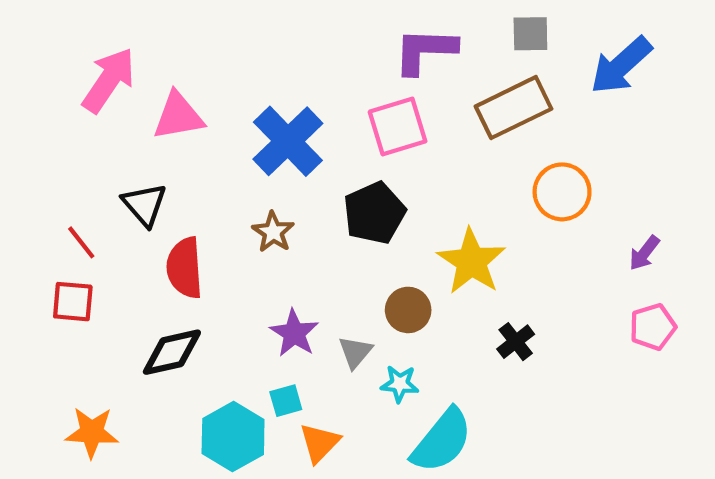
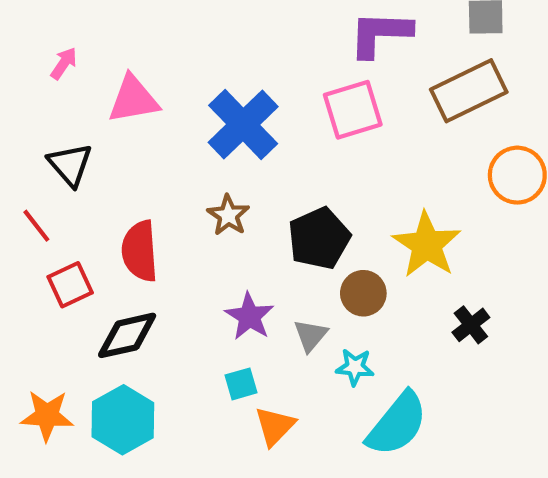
pink arrow: (109, 80) -> (64, 63), size x0.5
black triangle: (145, 205) -> (70, 165), moved
black pentagon: (374, 213) -> (319, 238), moved
red square: (73, 302) -> (70, 285), moved, turned -30
cyan hexagon: (233, 436) -> (123, 420), moved

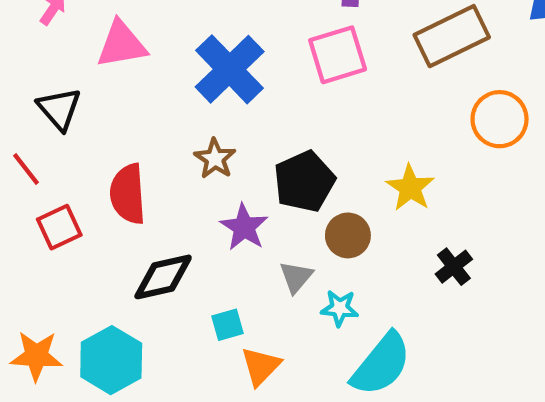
yellow star: (427, 245) -> (410, 188), size x0.7
purple star: (249, 316) -> (244, 227), moved
black diamond: (127, 335) -> (163, 277), moved

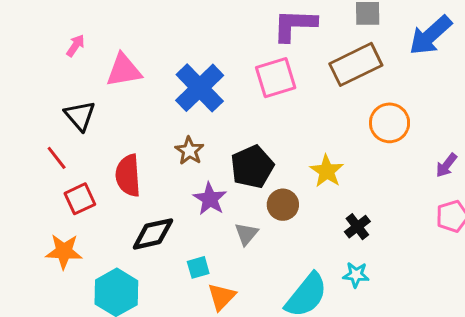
cyan star: (340, 308) -> (356, 275), moved
orange star: (36, 356) -> (64, 251), moved

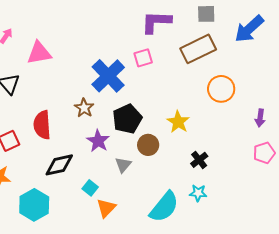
pink square: (276, 78) -> (143, 58), size x0.7
blue cross: (200, 88) -> (108, 76), moved
purple arrow: (446, 165) -> (260, 118), turned -30
cyan square: (198, 267) -> (90, 188), turned -35

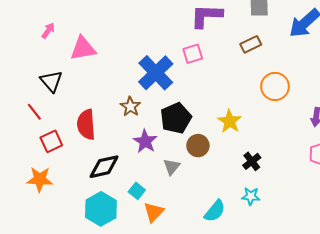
brown rectangle: (198, 49) -> (251, 44), size x0.6
cyan hexagon: (34, 205) -> (101, 209), moved
cyan semicircle: (164, 207) -> (215, 211), size x0.7

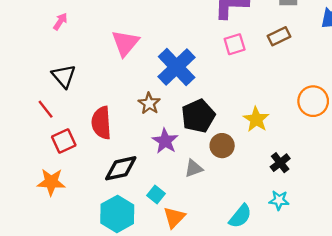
pink triangle: (83, 49) -> (125, 43), moved, turned -40
pink square: (193, 54) -> (235, 44), moved
orange circle: (275, 86) -> (313, 101), moved
gray triangle: (172, 167) -> (194, 168), turned 30

